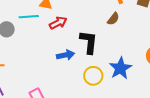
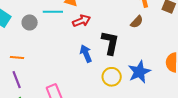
blue arrow: (66, 55) -> (86, 54), turned -108

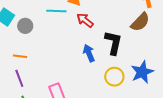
red arrow: (82, 21) -> (85, 20), turned -120
gray circle: (30, 22) -> (25, 26), moved
brown semicircle: (137, 22) -> (140, 22), size x1.5

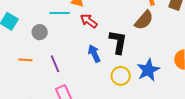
gray circle: (25, 26) -> (40, 32), moved
purple line: (19, 78) -> (55, 64), moved

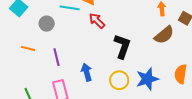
brown semicircle: (144, 20) -> (164, 35), moved
blue arrow: (94, 54) -> (87, 72), moved

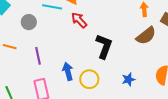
blue star: (147, 79) -> (128, 79), size x0.6
yellow circle: (119, 80) -> (89, 79), moved

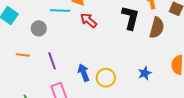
brown semicircle: (146, 36) -> (157, 28), turned -30
black L-shape: (104, 46) -> (130, 18), moved

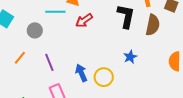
red arrow: (88, 20) -> (84, 20), turned -72
orange line: (23, 55) -> (20, 58), turned -56
blue star: (145, 73) -> (130, 57), moved

